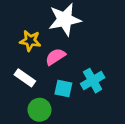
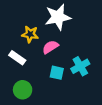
white rectangle: (25, 78) -> (17, 58), moved
green circle: (40, 110) -> (23, 90), moved

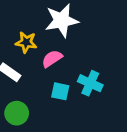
cyan cross: (80, 66) -> (90, 83), turned -36

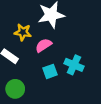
cyan square: (60, 91) -> (50, 71), turned -32

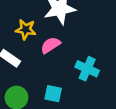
cyan square: (50, 71) -> (53, 94), moved, turned 32

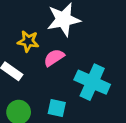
cyan cross: (87, 69) -> (92, 82), size x1.4

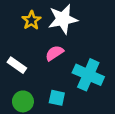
yellow star: (28, 41) -> (31, 20), moved, turned 30

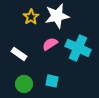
cyan cross: (88, 75) -> (78, 48), moved

